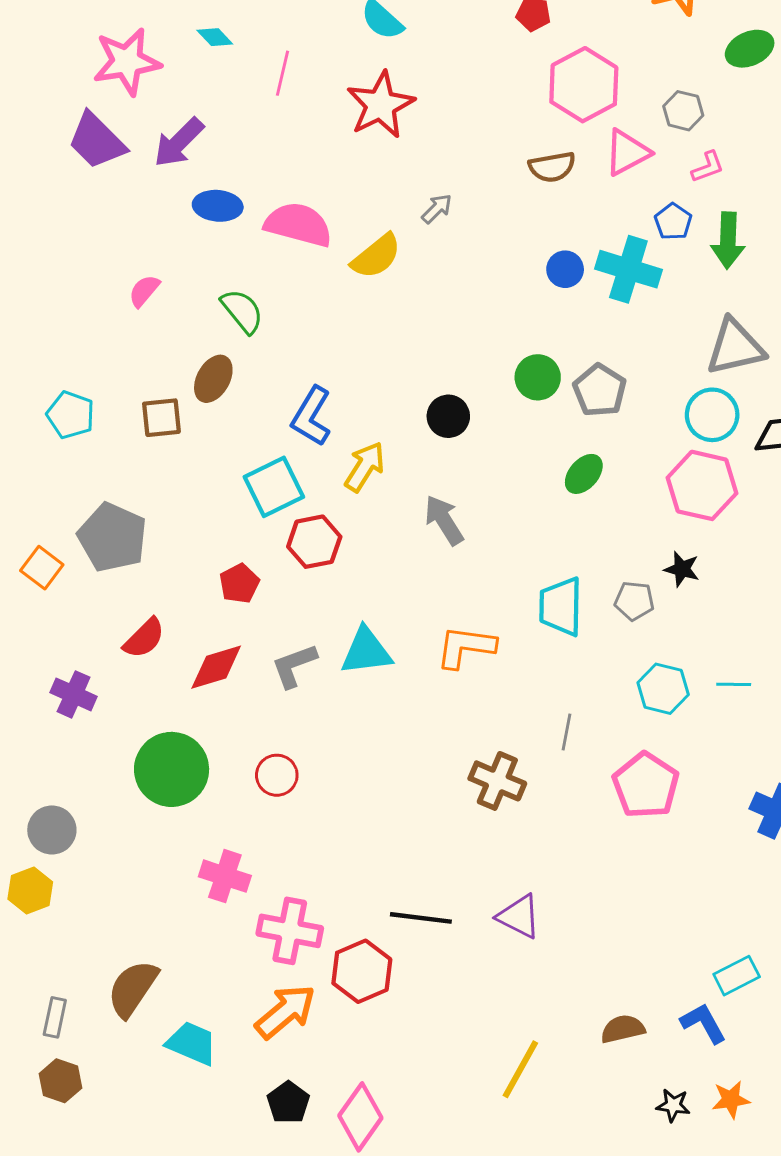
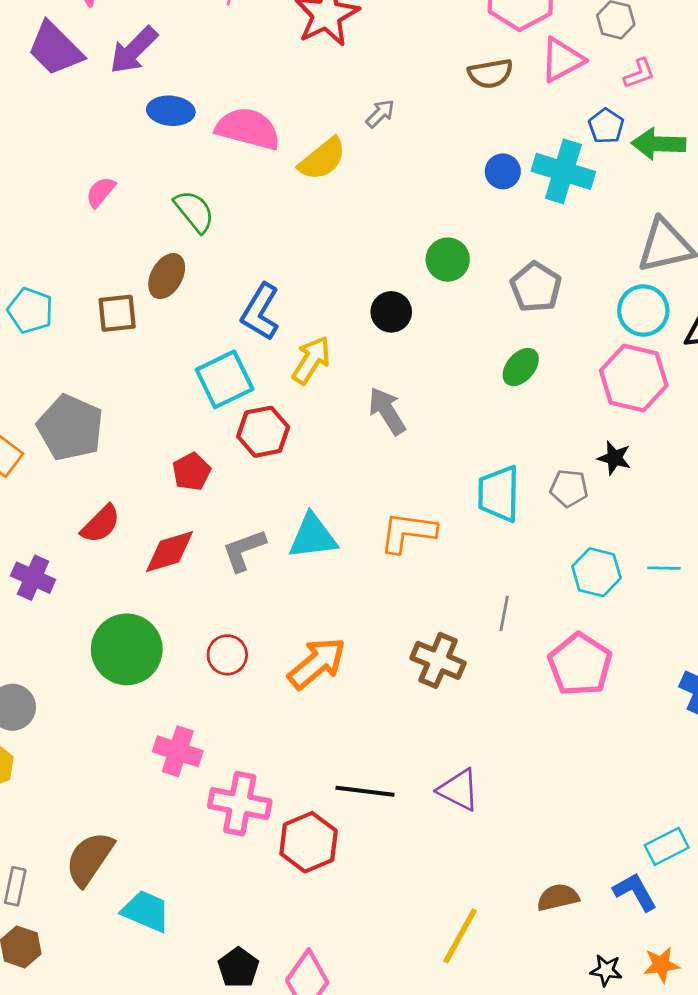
green arrow: (728, 240) -> (658, 144), turned 90
green circle: (538, 377) -> (448, 260), moved
orange arrow: (285, 1012) -> (317, 663), moved

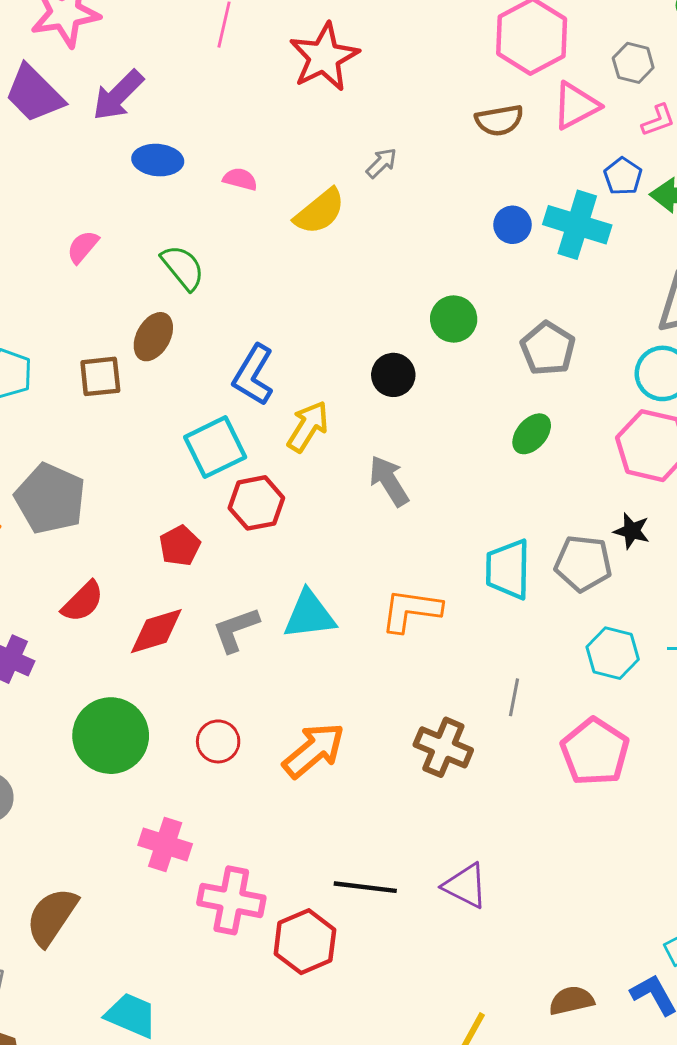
pink semicircle: (248, 129) -> (240, 179), size x0.5
gray pentagon: (569, 488) -> (583, 563), size x1.4
brown semicircle: (90, 859) -> (52, 917), moved

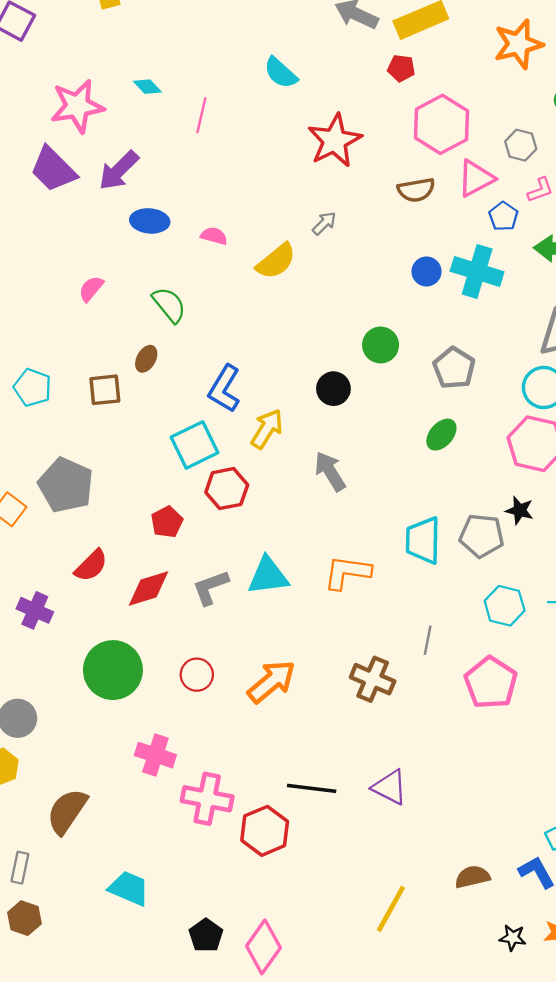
red star: (324, 57) -> (335, 141), moved
blue pentagon: (623, 176) -> (503, 216), moved
brown ellipse: (153, 337) -> (146, 359), size x0.7

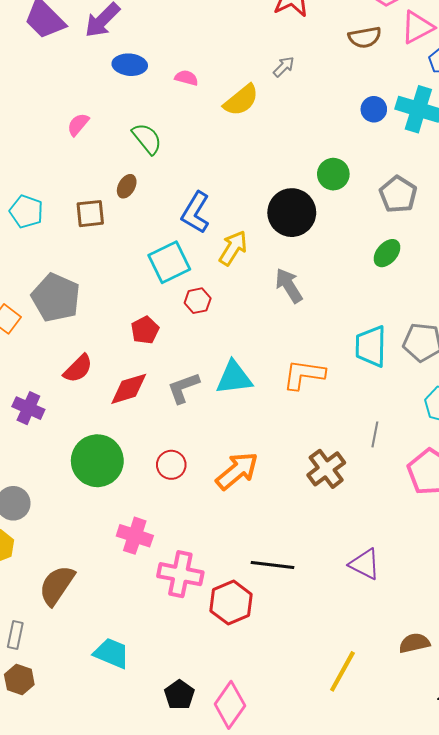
black circle: (333, 389) -> (292, 213), size x1.6
red hexagon: (227, 489) -> (198, 301), size x0.7
brown cross: (373, 679) -> (326, 469), turned 30
purple triangle: (390, 787) -> (365, 564), moved

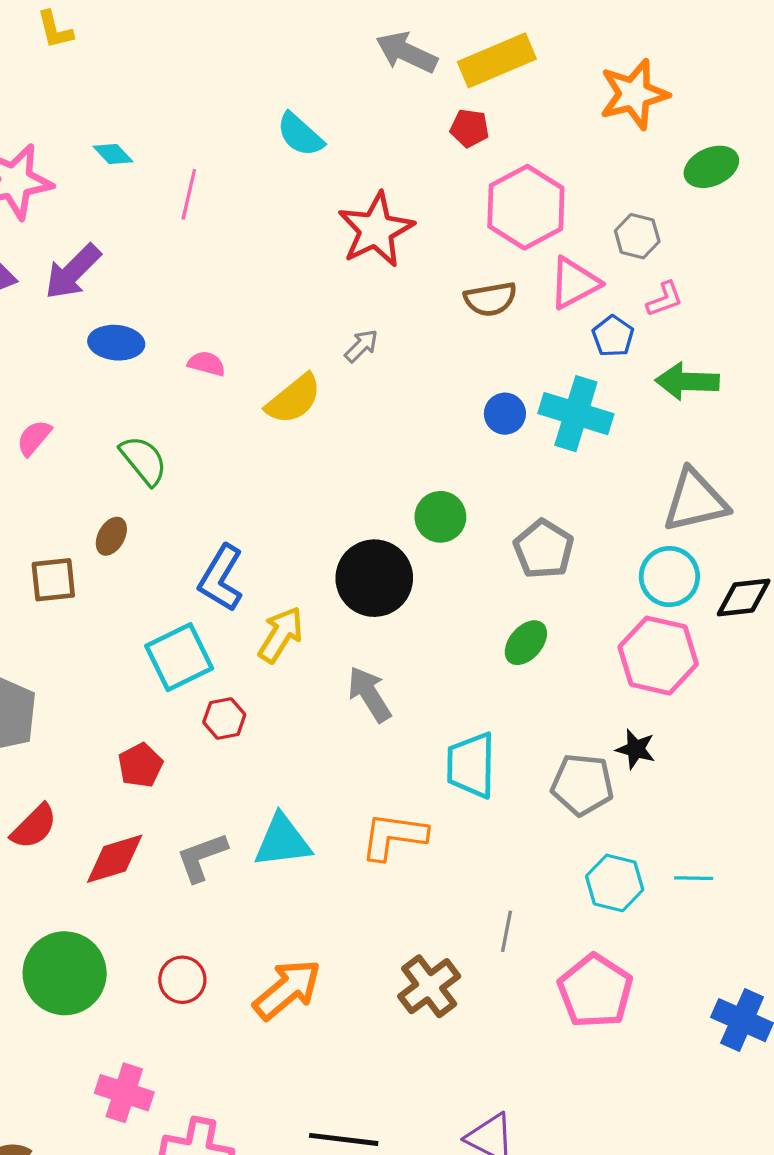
cyan trapezoid: (371, 346) -> (471, 765), moved

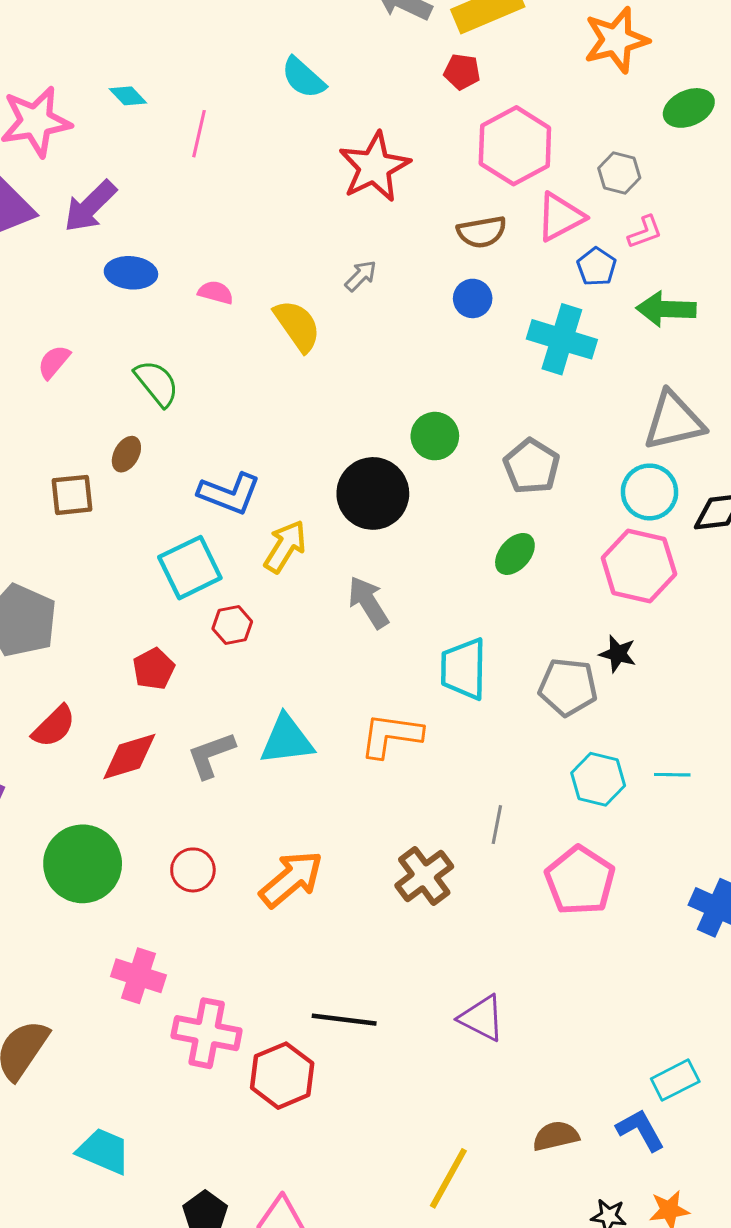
yellow semicircle: (294, 399) -> (297, 326), turned -86
blue circle: (505, 414) -> (473, 298), moved
blue L-shape: (221, 578) -> (229, 493), turned -100

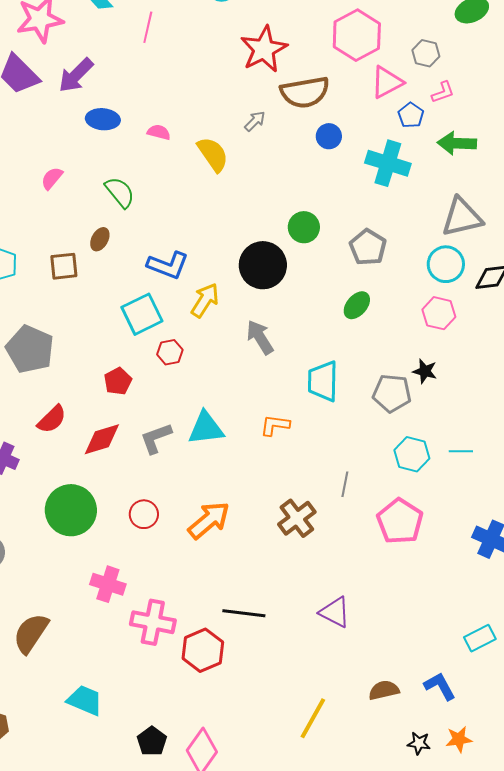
brown semicircle: (482, 232) -> (305, 92), moved, size x1.5
pink hexagon: (639, 566) -> (439, 313), size x0.7
orange L-shape: (391, 735) -> (275, 425), size x0.7
cyan rectangle: (675, 1080) -> (480, 638), moved

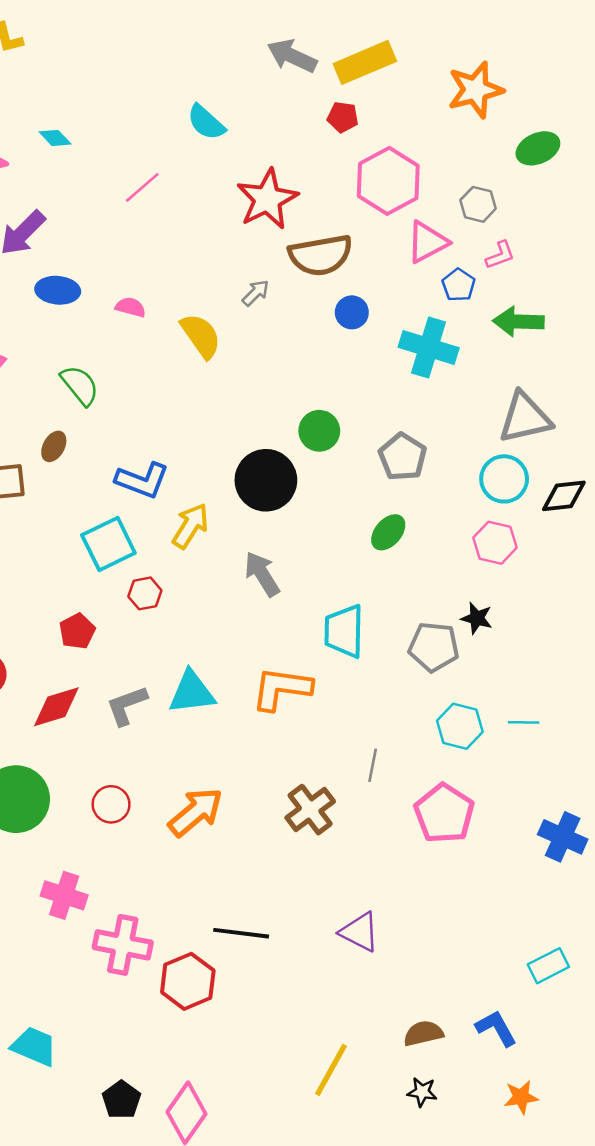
pink line: (148, 27) -> (142, 187), moved, turned 36
orange L-shape: (275, 425) -> (282, 688), size x1.6
black star: (419, 743) -> (422, 1092), moved

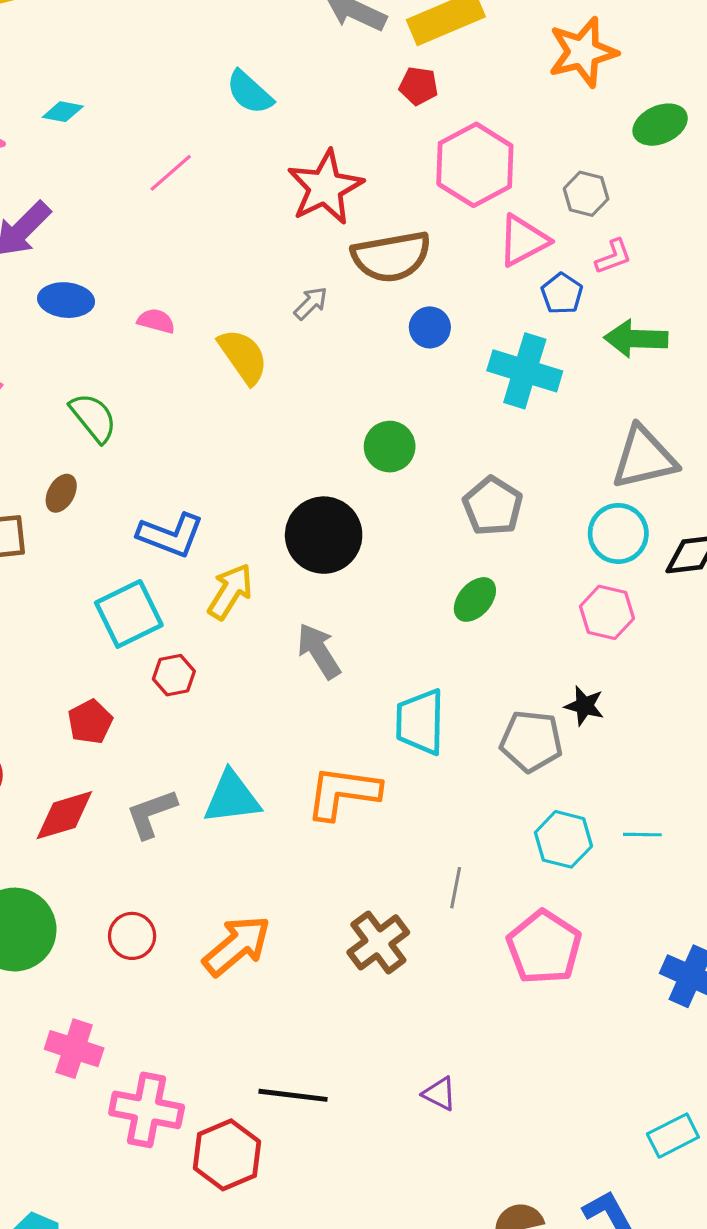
cyan diamond: (55, 138) -> (63, 112), turned -36
green circle: (319, 431) -> (390, 447), moved
purple triangle: (360, 932) -> (440, 1094), size x0.7

